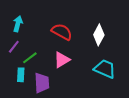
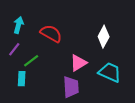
red semicircle: (62, 32) -> (51, 33), moved
pink triangle: (62, 60) -> (78, 63), moved
purple trapezoid: (42, 83) -> (71, 87), moved

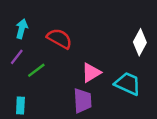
white diamond: (104, 37) -> (140, 42), moved
cyan rectangle: (22, 79) -> (20, 106), moved

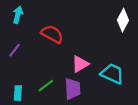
cyan arrow: (22, 29) -> (18, 15), moved
white diamond: (140, 42) -> (123, 20), moved
green line: (36, 70) -> (46, 86), moved

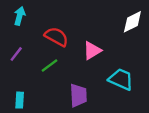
white diamond: (123, 20) -> (132, 22), turned 35
pink triangle: (80, 64) -> (92, 51), moved
green line: (46, 86) -> (50, 65), moved

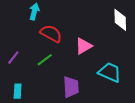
cyan arrow: (20, 16) -> (34, 11), moved
white diamond: (132, 22) -> (120, 20), turned -65
purple line: (16, 54) -> (13, 58), moved

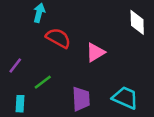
green line: (45, 60) -> (43, 82), moved
cyan trapezoid: (110, 72) -> (125, 98), moved

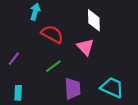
white diamond: (137, 22) -> (94, 20), moved
pink triangle: (95, 52) -> (85, 47), turned -42
green line: (43, 82) -> (53, 66), moved

